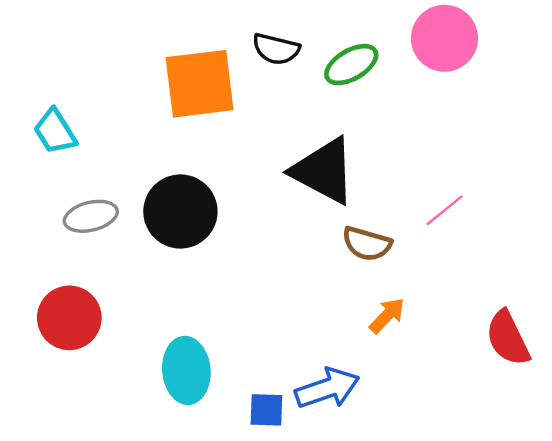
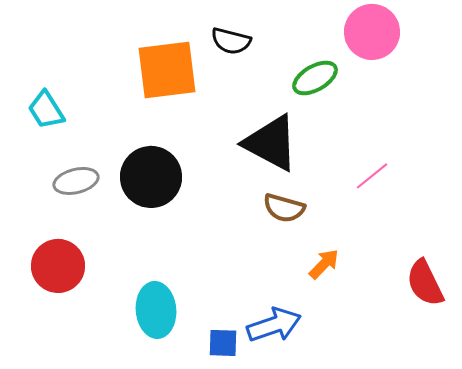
green ellipse: (351, 65) -> (315, 78), moved
brown semicircle: (367, 244) -> (284, 208), moved

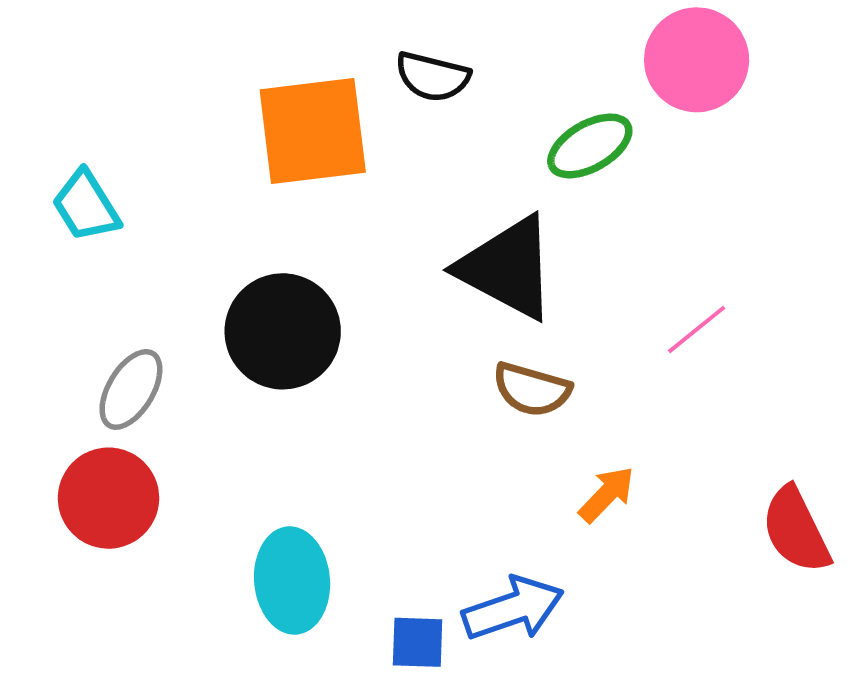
gray ellipse: (76, 181) -> (131, 389), moved, turned -45

